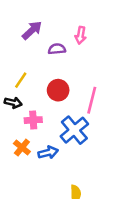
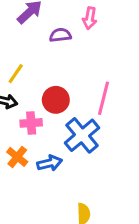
red circle: (58, 90) -> (56, 100), moved

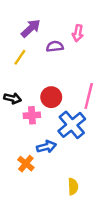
yellow line: (16, 74) -> (20, 57), moved
orange cross: (17, 157) -> (26, 164), moved

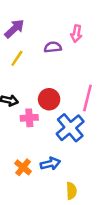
purple arrow: (31, 28) -> (14, 29), moved
blue arrow: (46, 147) -> (50, 164), moved

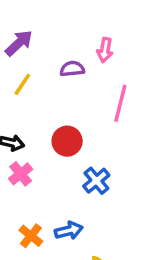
pink line: (87, 98) -> (120, 103), moved
pink cross: (29, 118) -> (21, 174), moved, turned -35
blue cross: (70, 128) -> (96, 181), size x0.7

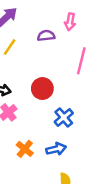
blue arrow: (69, 231) -> (56, 149), moved
orange cross: (31, 236) -> (25, 149), moved

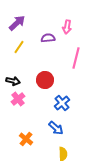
orange cross: (25, 149) -> (26, 139), moved
blue arrow: (56, 149) -> (56, 128), turned 56

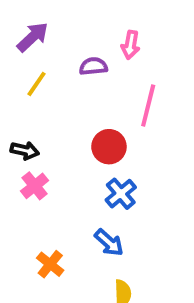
red circle: (45, 80) -> (109, 147), moved

